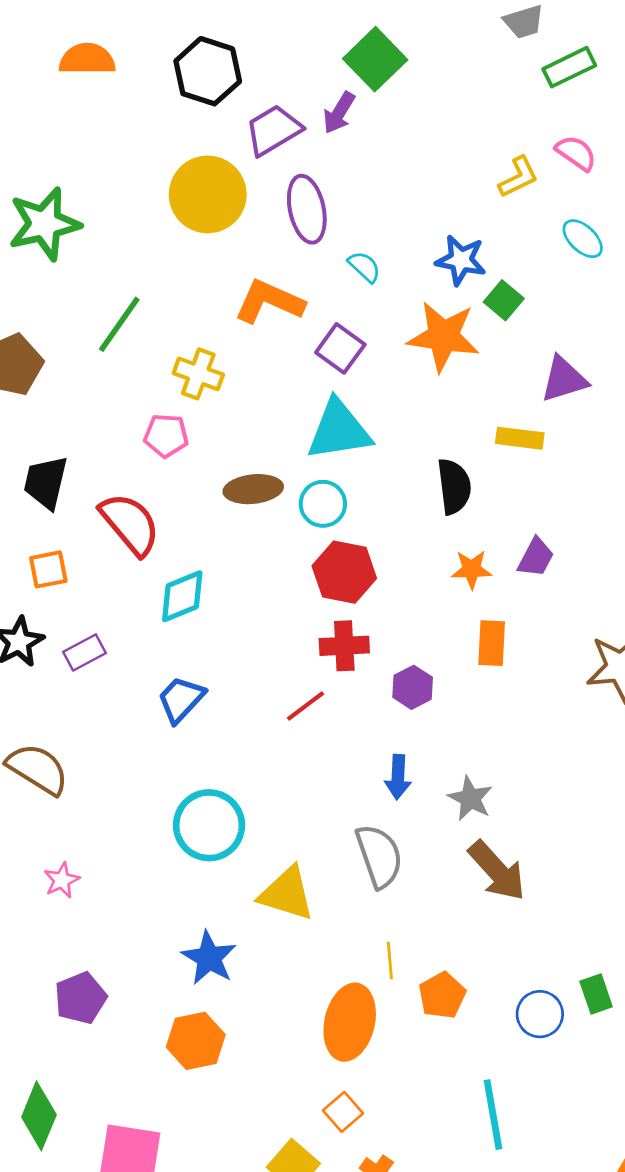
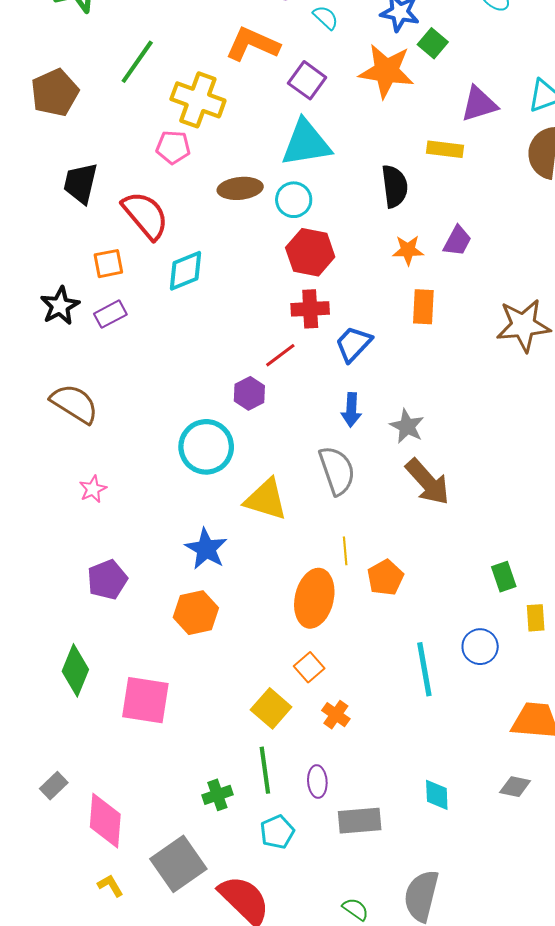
yellow cross: (198, 374) -> (198, 100), size x1.4
orange square: (48, 569) -> (108, 264), moved
purple hexagon: (413, 687) -> (249, 393), moved
blue trapezoid: (181, 699) -> (353, 344), moved
blue circle: (540, 1014) -> (480, 647), moved

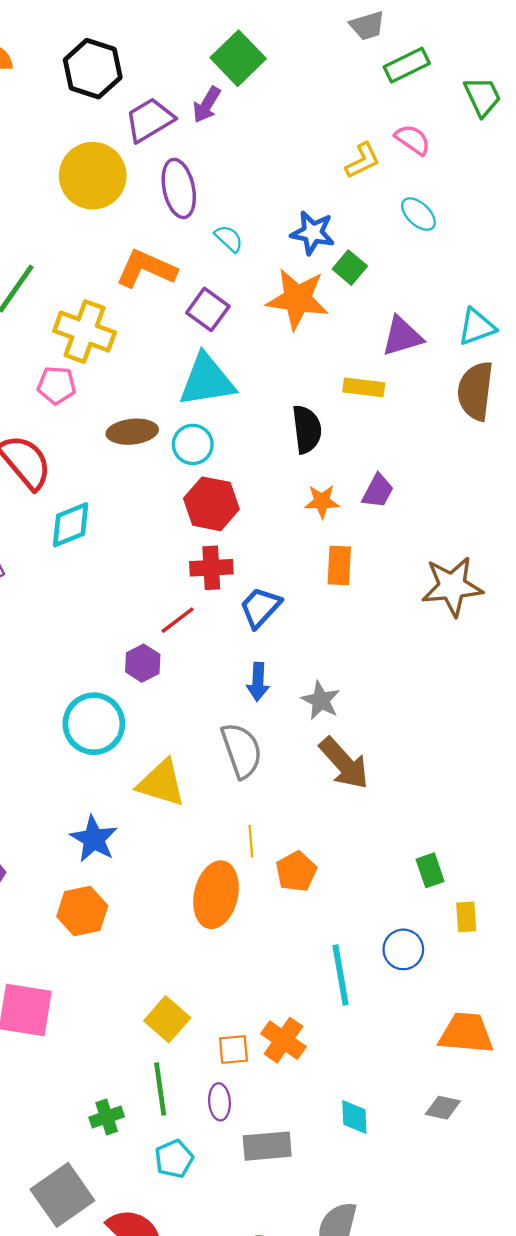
orange square: (309, 667) -> (233, 1049), moved, turned 36
orange cross: (336, 715) -> (283, 1040), moved, size x1.4

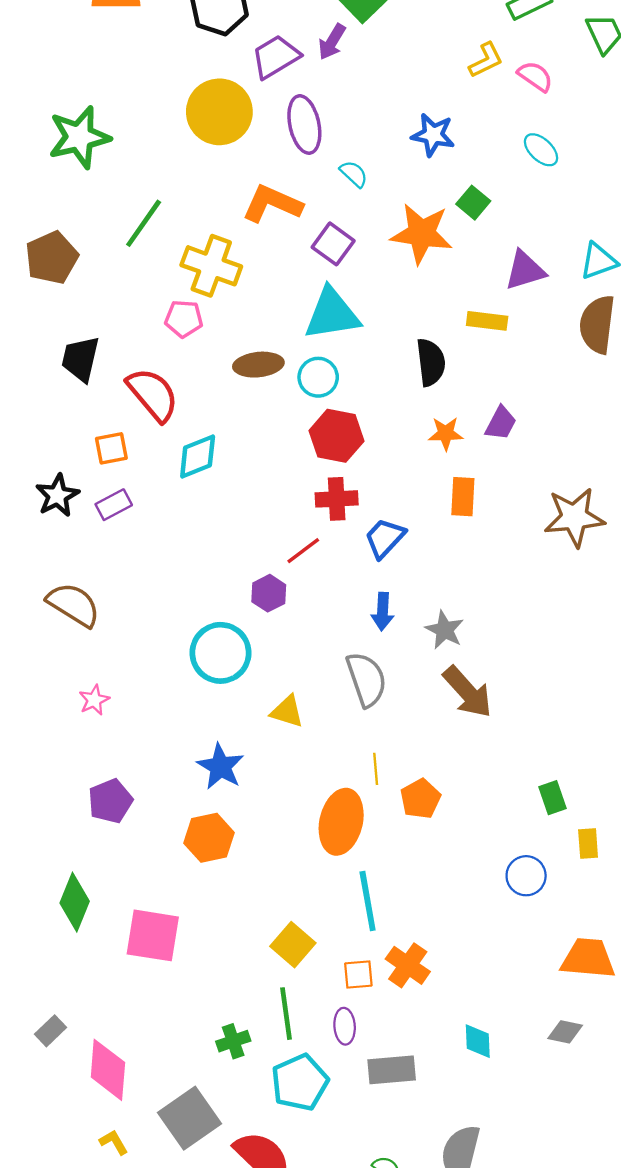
yellow L-shape: (363, 161) -> (486, 60), moved
blue star: (313, 233) -> (433, 135), moved
yellow triangle: (161, 783) -> (287, 711), size x0.7
cyan line: (340, 975) -> (368, 901), moved
cyan pentagon: (174, 1159) -> (300, 1083), size x1.5

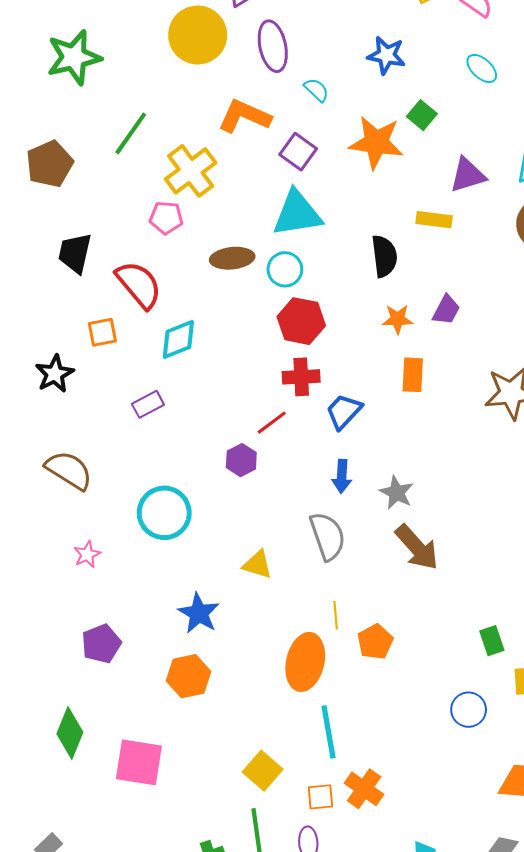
yellow cross: (211, 266) -> (191, 171), turned 33
purple rectangle: (114, 505) -> (148, 404), moved
cyan circle: (221, 653) -> (164, 513), moved

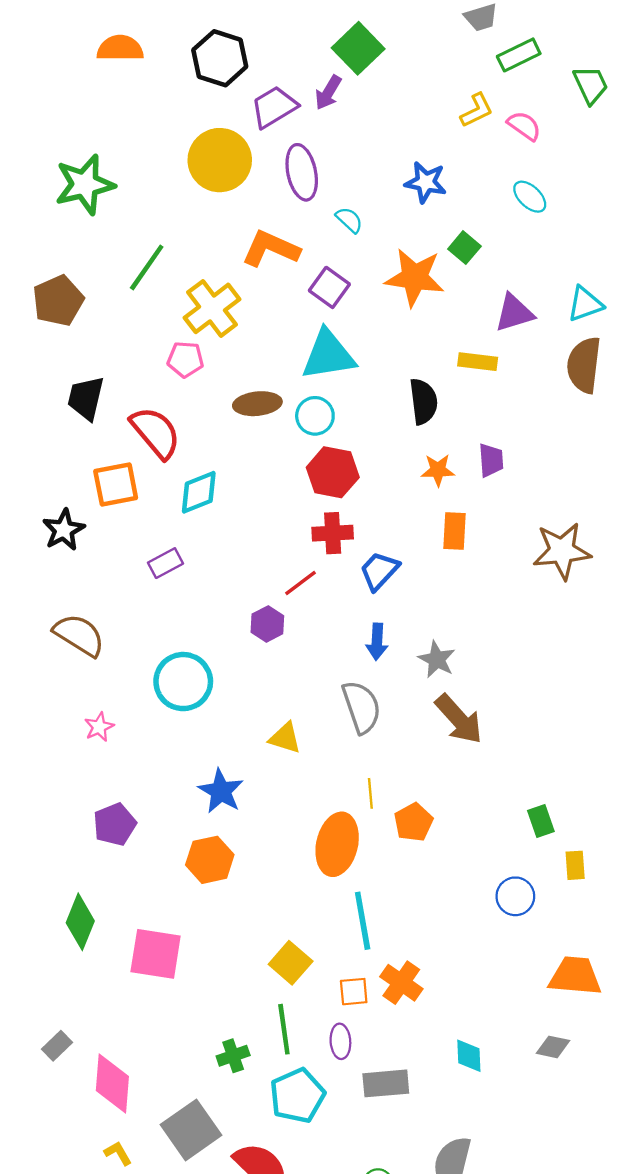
purple trapezoid: (446, 310) -> (491, 460), turned -32
orange square: (102, 332) -> (116, 484), size x1.4

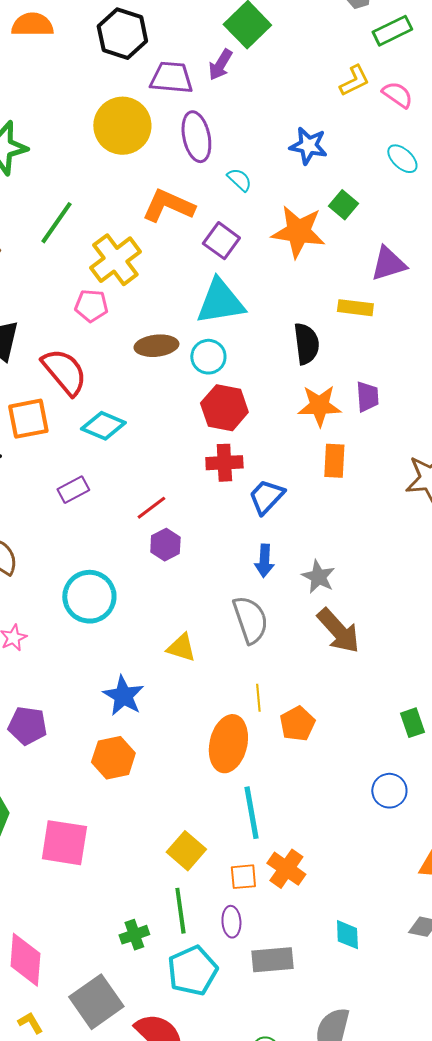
purple trapezoid: (274, 107) -> (171, 78), turned 36
orange star: (438, 470) -> (319, 406), size x1.4
cyan diamond: (199, 492) -> (103, 426), turned 45
red line: (301, 583) -> (151, 508), moved
purple pentagon: (115, 824) -> (27, 726), turned 30

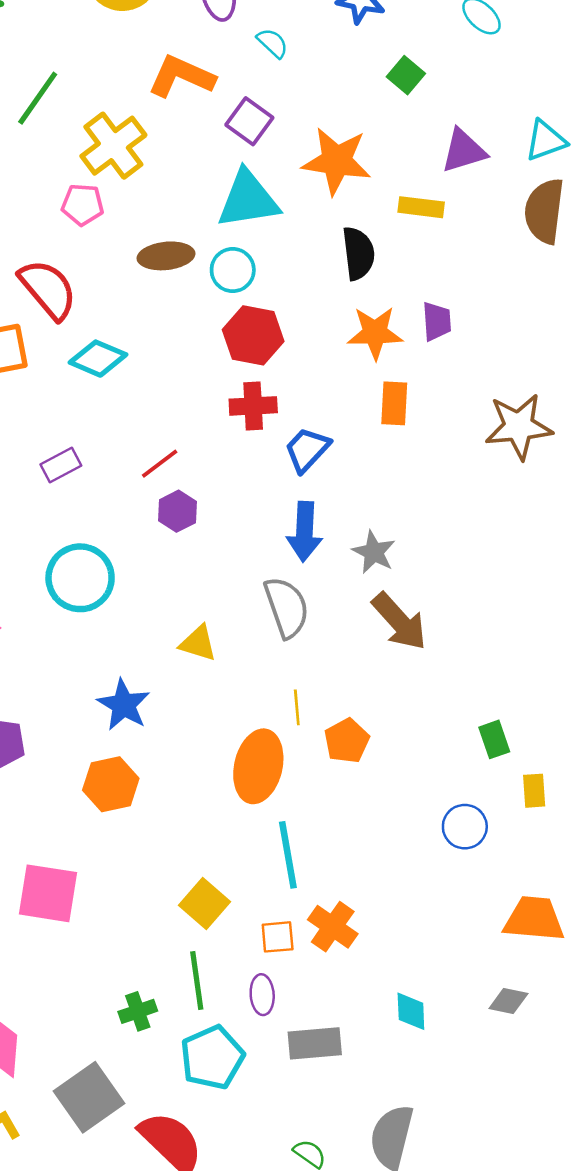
orange star: (298, 232) -> (337, 161), moved
purple rectangle: (73, 490) -> (61, 465), moved
blue arrow: (264, 561) -> (304, 532), size x1.4

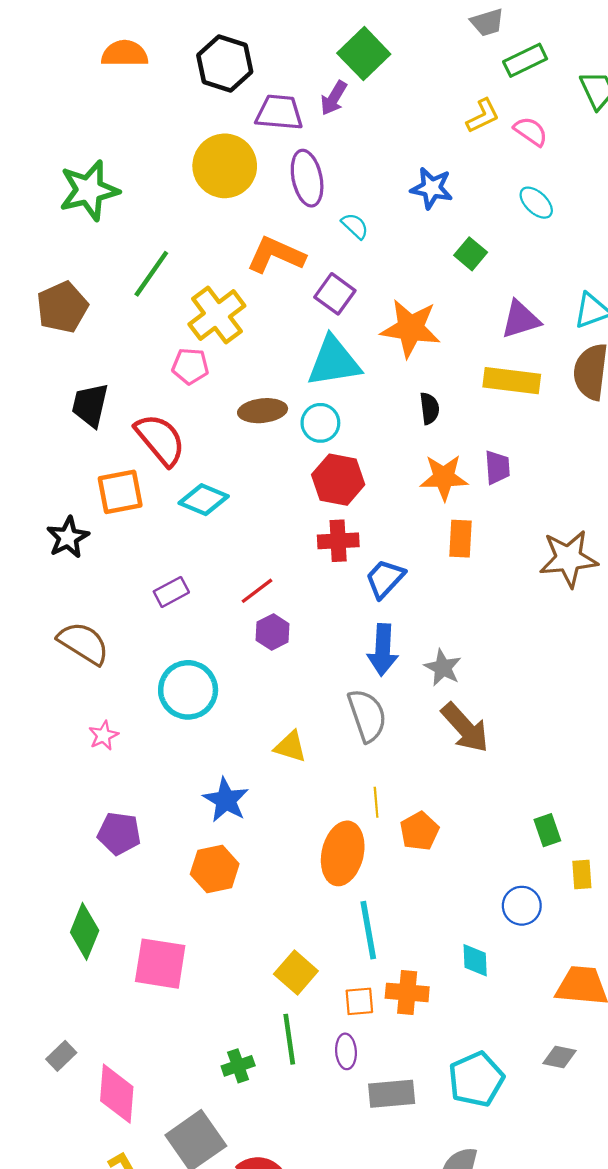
yellow rectangle: (421, 207) -> (512, 381), moved, size x1.4
black semicircle: (358, 253) -> (429, 408), size x0.7
orange cross: (333, 927) -> (407, 992), turned -30
cyan diamond: (411, 1011) -> (475, 960), moved
cyan pentagon: (212, 1057) -> (476, 1079), moved

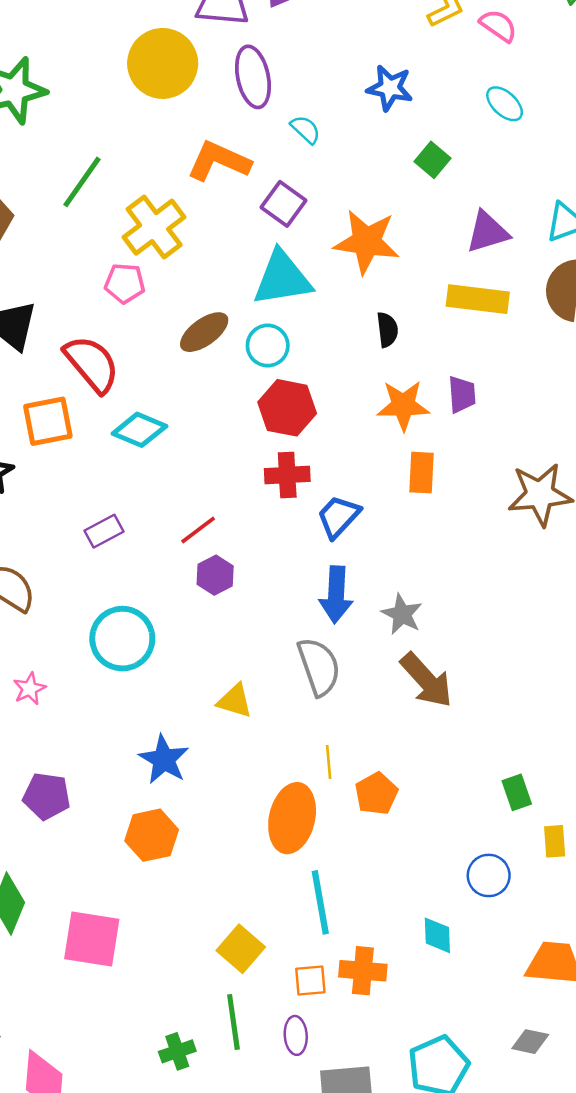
brown ellipse: (263, 411) -> (204, 332), turned -30

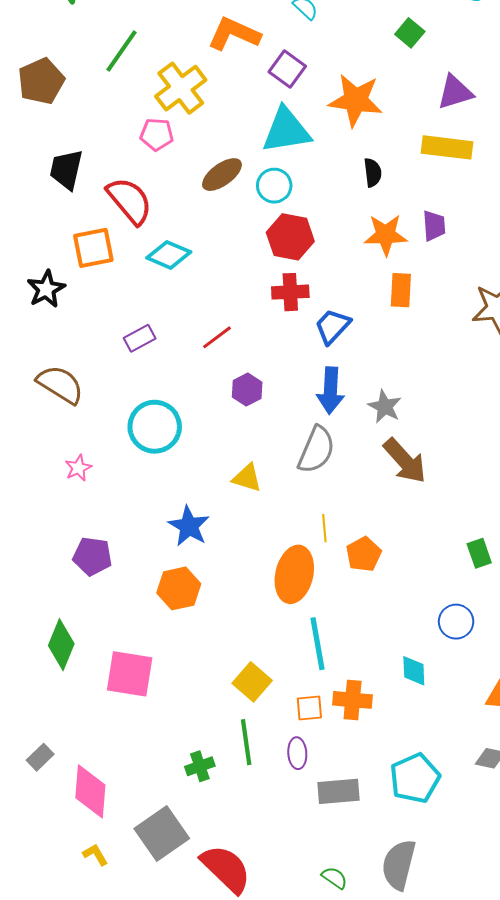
purple hexagon: (215, 575) -> (247, 390), moved
gray semicircle: (319, 667) -> (316, 450), turned 42

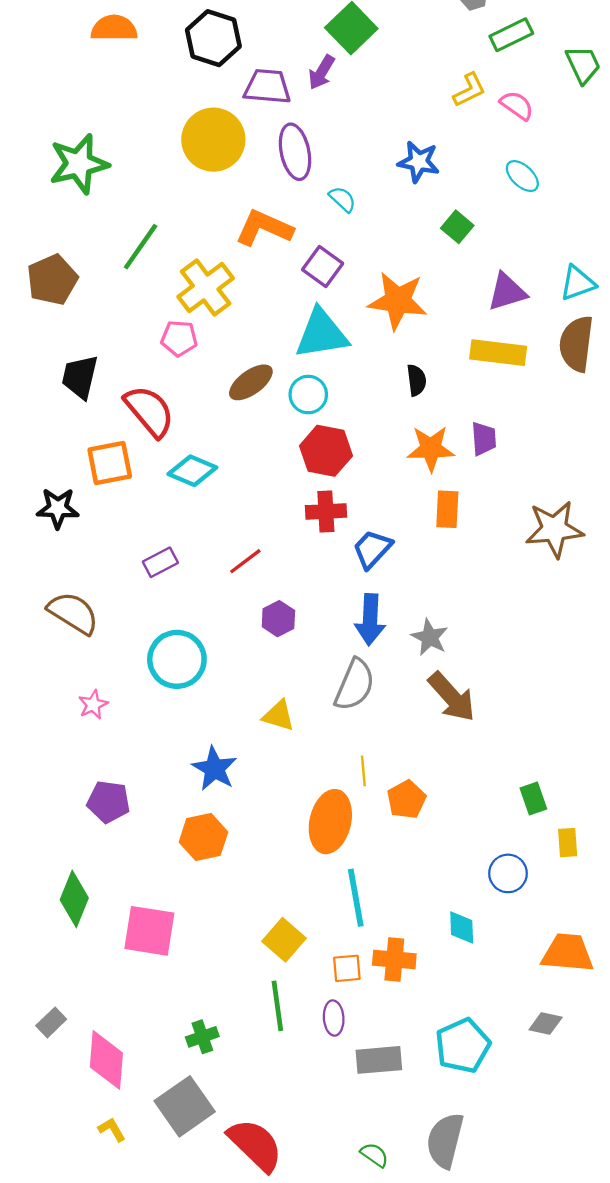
black star: (46, 289) -> (58, 508), turned 30
green cross: (200, 766) -> (202, 1037), moved

